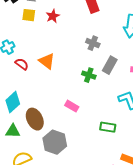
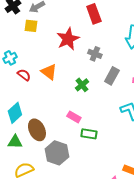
red star: (53, 16) -> (68, 39), moved, size x1.6
green cross: (89, 75) -> (82, 85), moved, turned 32
green rectangle: (108, 127) -> (89, 134), moved

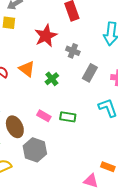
green cross: (82, 85) -> (52, 79), moved
pink rectangle: (74, 117) -> (44, 116), moved
green rectangle: (89, 134) -> (68, 117), moved

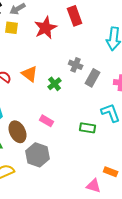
red star: (46, 36) -> (46, 28), moved
gray cross: (73, 51) -> (76, 65), moved
green rectangle: (68, 117) -> (88, 128), moved

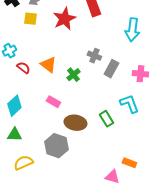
pink rectangle: (47, 121) -> (53, 102), moved
green rectangle: (88, 128) -> (106, 119), turned 49
brown ellipse: (18, 132) -> (75, 123), moved, turned -55

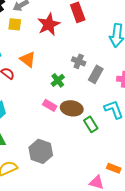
orange triangle: (48, 65) -> (28, 59), moved
pink rectangle: (53, 102) -> (50, 105), moved
brown ellipse: (75, 123) -> (72, 108), moved

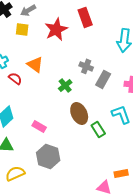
pink rectangle: (50, 105) -> (39, 126), moved
brown ellipse: (72, 108) -> (79, 113), turned 55
orange rectangle: (114, 168) -> (121, 173), turned -32

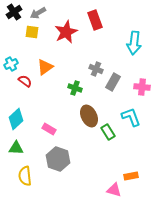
orange triangle: (35, 64) -> (45, 67), turned 48
green cross: (65, 85) -> (75, 88), turned -32
yellow semicircle: (15, 173) -> (25, 176), turned -72

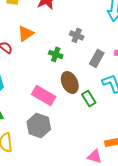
gray rectangle: (113, 82) -> (97, 58), moved
pink rectangle: (49, 129) -> (44, 95), moved, size x1.6

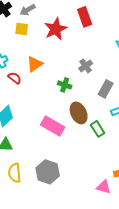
gray cross: (77, 35) -> (86, 66), turned 32
gray hexagon: (39, 125) -> (48, 172), moved

